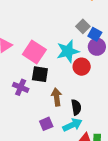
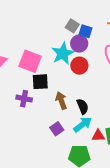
purple circle: (97, 47) -> (79, 44), moved

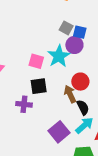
pink square: (30, 61) -> (36, 61), moved, size x0.7
red circle: (79, 66) -> (80, 82), moved
brown arrow: (61, 101) -> (70, 94), moved
purple square: (57, 129) -> (59, 132), size x1.5

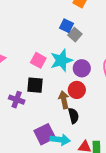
blue square: (80, 32) -> (67, 26), moved
purple circle: (74, 45) -> (82, 68), moved
cyan arrow: (84, 125) -> (60, 140), moved, turned 36

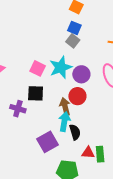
blue square: (67, 26) -> (74, 28), moved
black semicircle: (73, 116) -> (75, 132), moved
cyan arrow: (60, 140) -> (64, 122), moved, turned -84

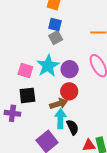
gray square: (73, 41) -> (56, 38), turned 32
brown arrow: (65, 107) -> (59, 104), turned 96

